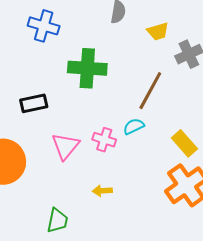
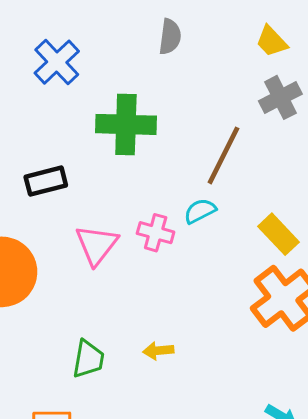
blue cross: (44, 26) -> (57, 62), turned 32
yellow trapezoid: (158, 31) -> (272, 41), moved, turned 65
yellow arrow: (102, 191) -> (158, 351), moved

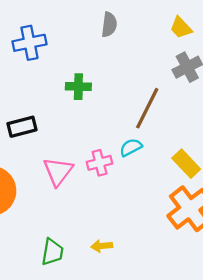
blue cross: (57, 62) -> (29, 43), turned 32
green cross: (126, 124) -> (78, 87), size x0.6
pink cross: (156, 233) -> (100, 163), turned -30

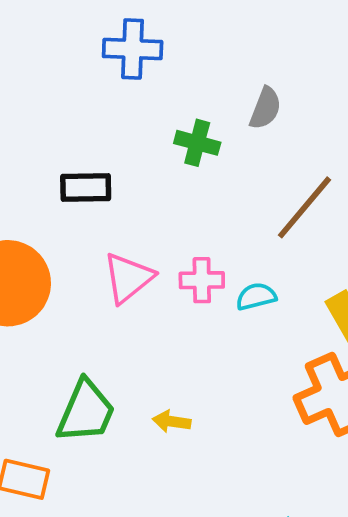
gray semicircle: (109, 25) -> (265, 108), moved
cyan semicircle: (131, 147) -> (256, 296), moved
green trapezoid: (52, 252) -> (86, 411), size x1.4

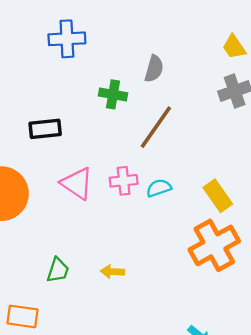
brown line: (305, 207) -> (156, 127), moved
pink triangle: (128, 278) -> (77, 183), turned -42
green trapezoid: (86, 411) -> (58, 270), size x0.6

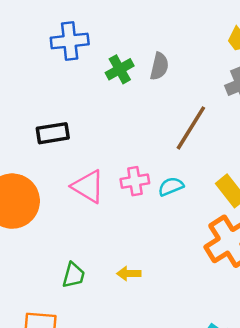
green cross: (113, 94) -> (120, 69), moved, turned -36
brown line: (156, 127) -> (191, 128), moved

